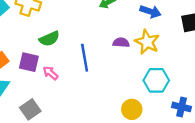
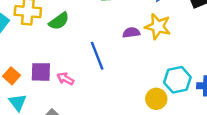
green semicircle: (49, 39) -> (59, 21), moved
cyan hexagon: (156, 80) -> (177, 80), moved

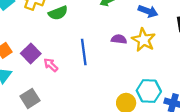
purple square: (41, 72) -> (31, 54), turned 30

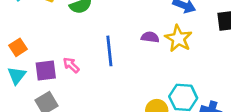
purple square: (31, 54) -> (46, 71), moved, turned 36

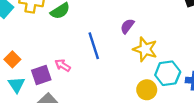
purple semicircle: (150, 37) -> (127, 26), turned -49
yellow star: (178, 38) -> (145, 49), moved

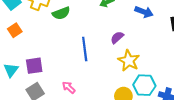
orange square: (12, 59) -> (15, 30), moved
pink arrow: (63, 65) -> (69, 87), moved

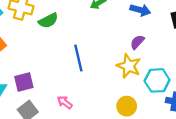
purple semicircle: (117, 37) -> (137, 42), moved
cyan hexagon: (144, 85) -> (157, 80), moved

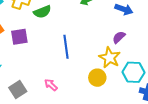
purple square: (24, 82) -> (19, 37), moved
yellow circle: (127, 106) -> (97, 78), moved

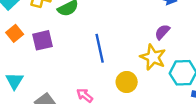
yellow circle: (97, 78) -> (127, 82), moved

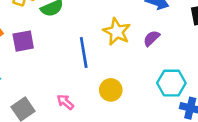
yellow star: (153, 57) -> (117, 32), moved

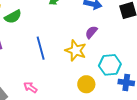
yellow star: (117, 32) -> (76, 50), moved
yellow circle: (111, 90) -> (86, 84), moved

